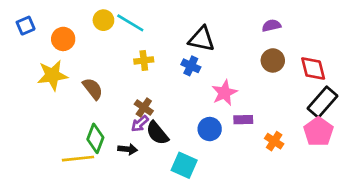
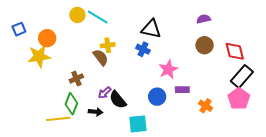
blue square: (26, 26) -> (19, 29), moved
orange circle: (63, 39) -> (47, 38), moved
brown semicircle: (93, 89) -> (101, 57), moved
brown cross: (144, 108) -> (76, 78), moved, turned 32
cyan square: (184, 165) -> (138, 124), turned -30

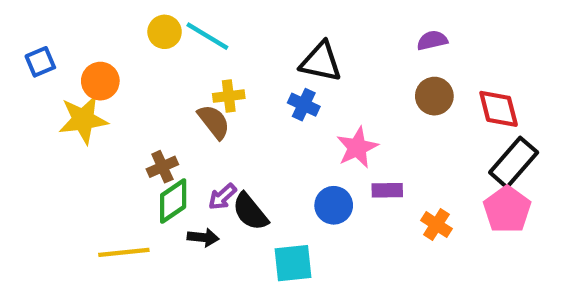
green diamond: (71, 104) -> (173, 201), moved, turned 35

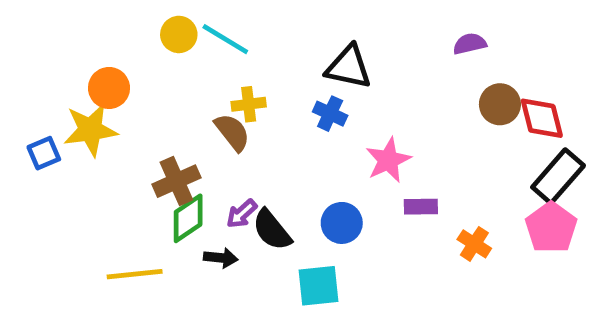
blue square: (40, 62) -> (44, 153), moved
brown circle: (434, 96) -> (500, 104), moved
brown cross: (162, 167) -> (176, 181), size x1.4
blue circle: (334, 205) -> (342, 223), moved

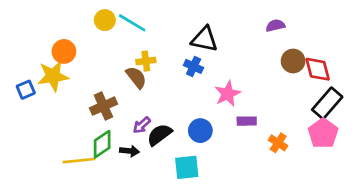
green diamond: (188, 218) -> (102, 144), moved
black semicircle: (272, 230) -> (159, 135), turned 92

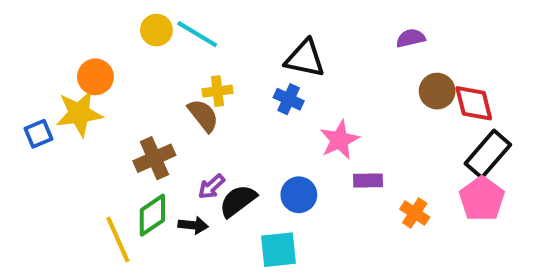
yellow line: (79, 161) -> (118, 239), turned 72

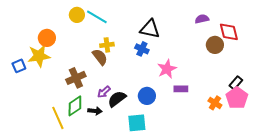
red diamond: (474, 103) -> (229, 32), moved
black rectangle: (488, 154) -> (236, 83), moved, size x0.6
orange cross: (415, 213) -> (215, 103), moved

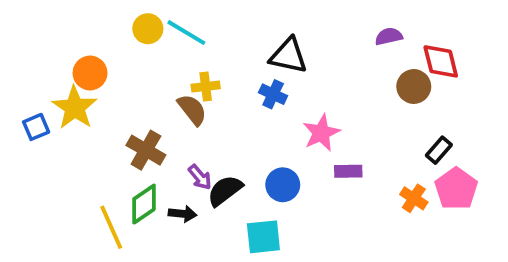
yellow star: (39, 56) -> (75, 108), turned -30
brown cross: (76, 78) -> (146, 150), turned -36
black rectangle: (236, 83) -> (439, 150), moved
purple arrow: (104, 92) -> (200, 177), turned -88

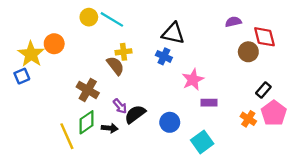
yellow star: (75, 108) -> (31, 54), moved
blue circle: (283, 185) -> (170, 122), moved
cyan square: (263, 237) -> (202, 142), moved, turned -30

